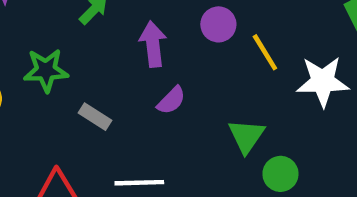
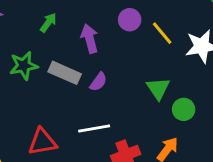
purple semicircle: (171, 100) -> (98, 82), moved
gray rectangle: (95, 117) -> (65, 73), moved, size x1.5

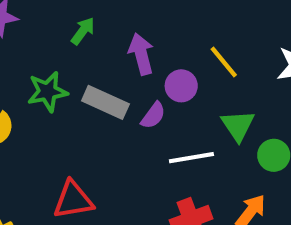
purple circle: (130, 20) -> (181, 86), moved
yellow line: (162, 33) -> (224, 62), moved
white line: (94, 128) -> (191, 158), moved

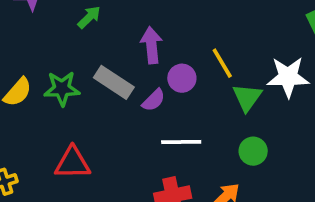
green arrow: (83, 31) -> (89, 17), moved
green star: (48, 92) -> (62, 89), moved
green triangle: (238, 125) -> (247, 97), moved

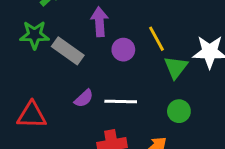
green star: (62, 89) -> (34, 35), moved
purple semicircle: (154, 100) -> (84, 98), moved

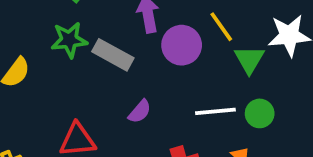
purple circle: (123, 50) -> (182, 45), size x1.4
white line: (121, 102) -> (215, 111), moved

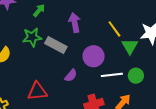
purple circle: (182, 45) -> (94, 56), moved

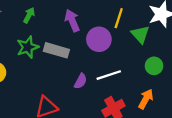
yellow line: (114, 29) -> (119, 18), turned 66
purple circle: (94, 56) -> (99, 39), moved
white line: (112, 75) -> (109, 75), moved

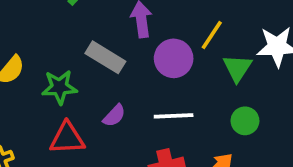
green star: (28, 47) -> (59, 87), moved
purple semicircle: (81, 81) -> (114, 116), moved

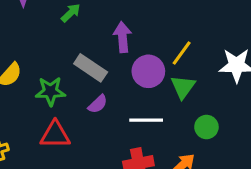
green triangle: (237, 68) -> (183, 87), moved
purple semicircle: (114, 116) -> (98, 104), moved

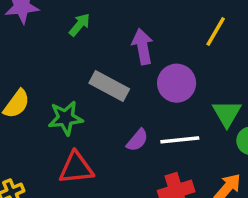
yellow line: (182, 53) -> (216, 31), moved
green triangle: (183, 87) -> (227, 113), moved
purple semicircle: (98, 104) -> (137, 140), moved

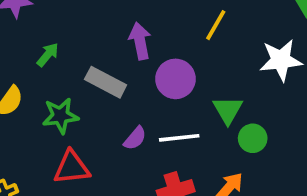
green arrow: (80, 25) -> (48, 55), moved

